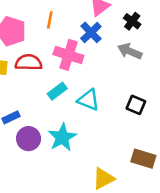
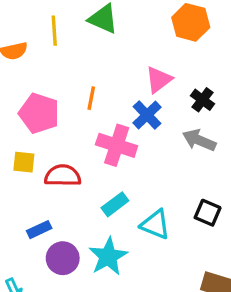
red semicircle: (29, 62) -> (63, 176), moved
cyan rectangle: (57, 91) -> (115, 204), moved
cyan triangle: (88, 100) -> (155, 224), moved

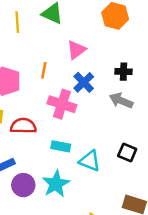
pink triangle: (159, 80) -> (76, 50), moved
black cross: (203, 100) -> (124, 72), turned -35
cyan rectangle: (115, 204) -> (61, 146), turned 48

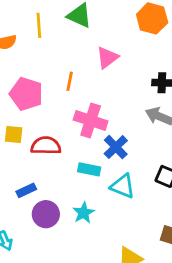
blue cross: (84, 82) -> (116, 147), moved
cyan star: (56, 184) -> (84, 213), size x0.7

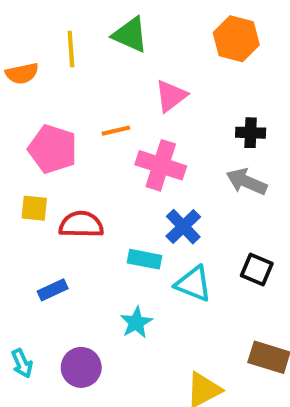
orange line: (70, 81) -> (116, 131), turned 66
pink cross: (91, 120) -> (161, 165), moved
purple circle: (46, 214) -> (81, 367), moved

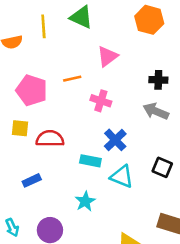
pink cross: (161, 165) -> (101, 101), size x0.7

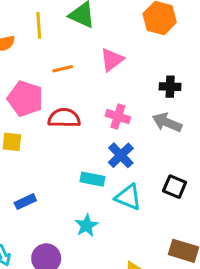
orange line: (72, 79) -> (63, 69), moved
pink cross: (101, 101) -> (118, 116), moved
red semicircle: (50, 139) -> (64, 118), moved

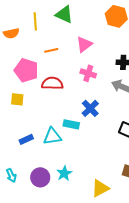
pink cross: (118, 116) -> (88, 73), moved
cyan triangle: (128, 197) -> (52, 136), moved, turned -30
cyan star: (86, 225) -> (64, 173), moved

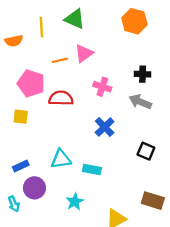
pink triangle: (84, 44) -> (84, 53), moved
cyan rectangle: (71, 124) -> (92, 169), moved
blue rectangle: (26, 139) -> (21, 166), moved
purple circle: (40, 177) -> (34, 188), moved

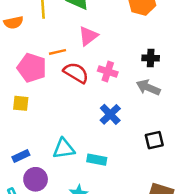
orange line: (60, 60) -> (58, 52), moved
red semicircle: (61, 98) -> (76, 73), moved, turned 30
black square: (146, 151) -> (154, 140), turned -36

